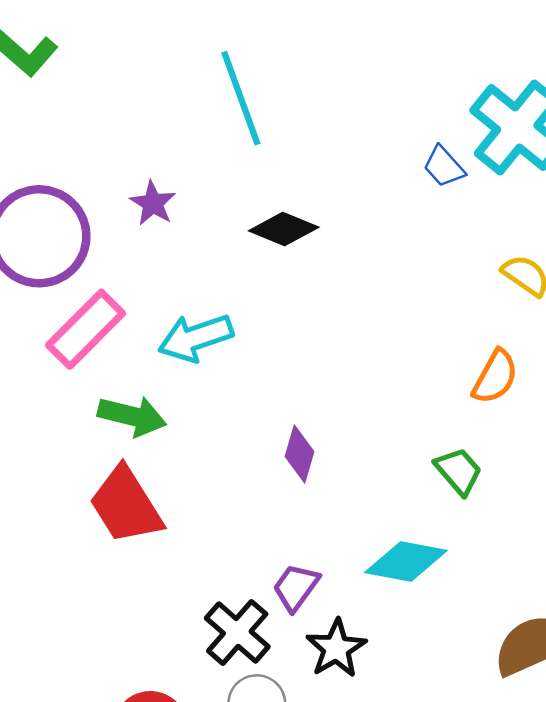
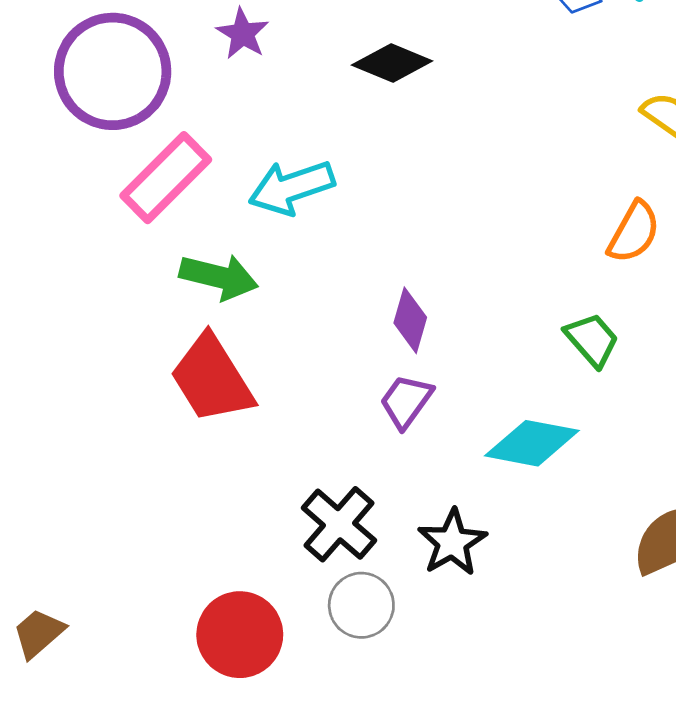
purple trapezoid: (296, 587) -> (406, 401), moved

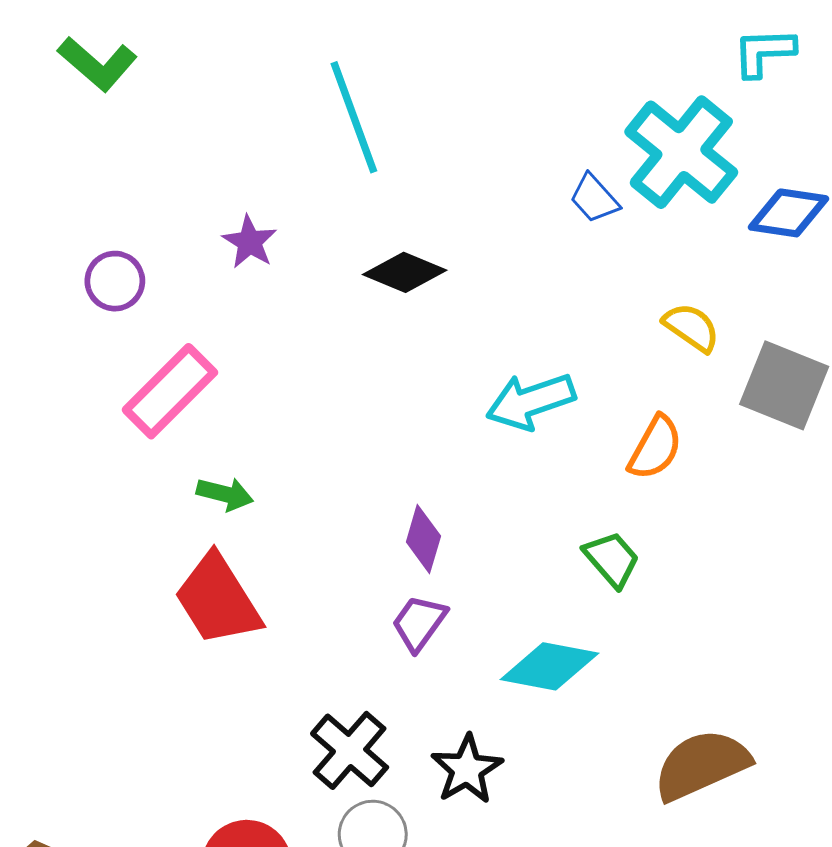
purple circle: (113, 71) -> (115, 281), size x0.5
cyan arrow: (291, 187) -> (531, 401), moved
green arrow: (219, 277) -> (225, 494), size x0.7

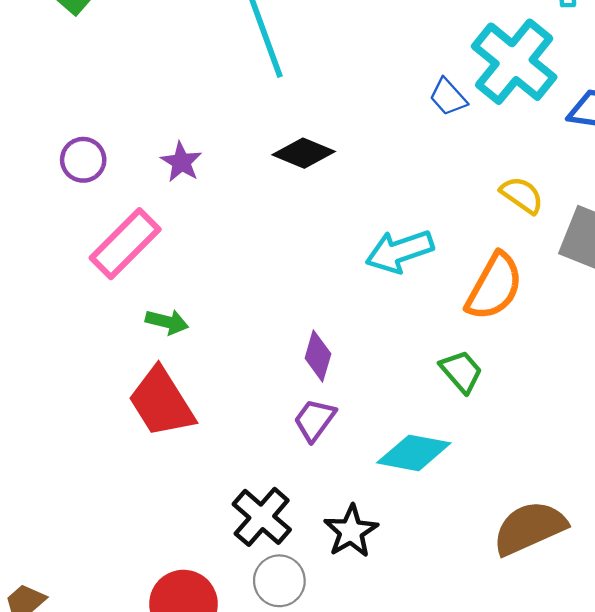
purple star: (250, 242) -> (181, 162), moved
orange semicircle: (655, 448) -> (494, 287), size x1.4

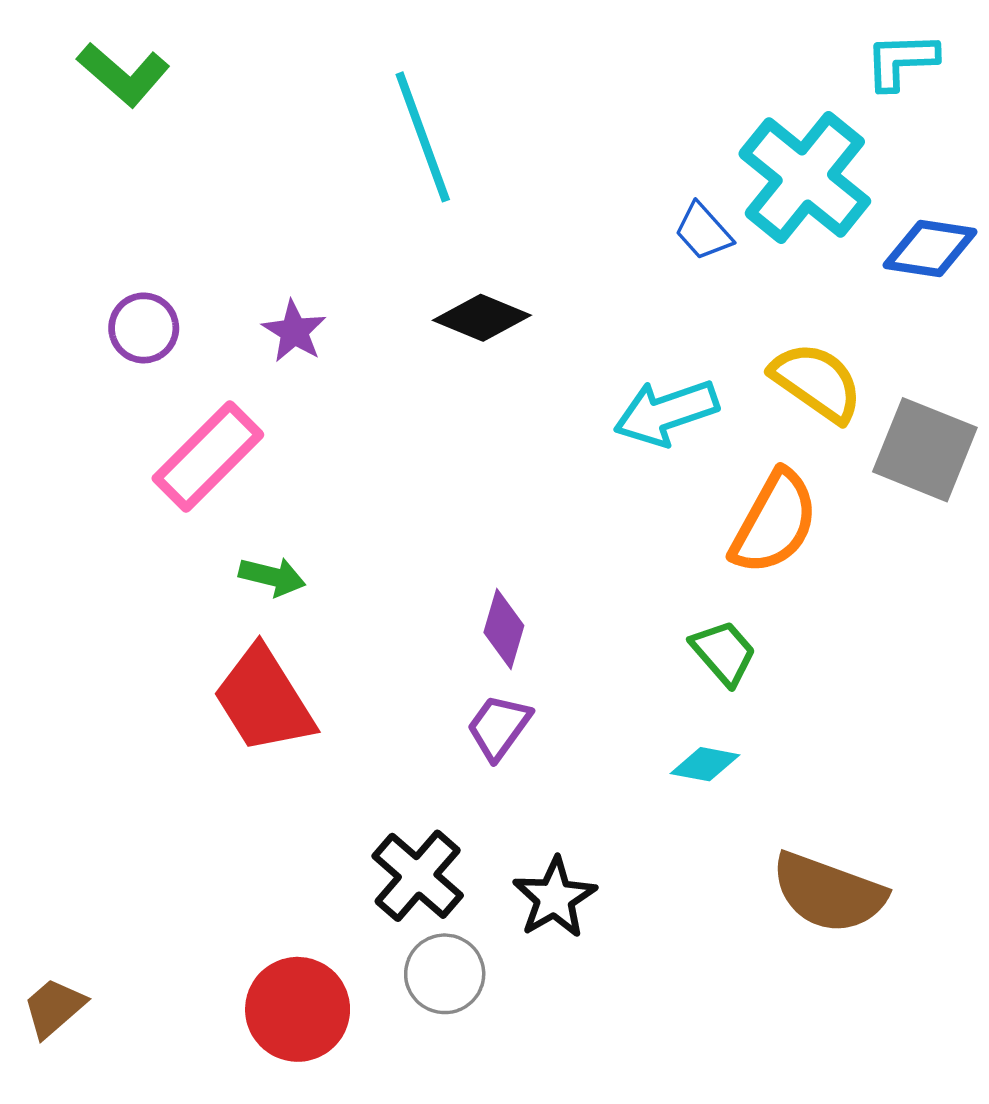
yellow semicircle: (522, 195) -> (817, 382), size x1.4
cyan arrow: (399, 251) -> (666, 413), moved
cyan diamond: (414, 453) -> (705, 764), moved, size x0.6
brown semicircle: (530, 528) -> (828, 893), turned -136

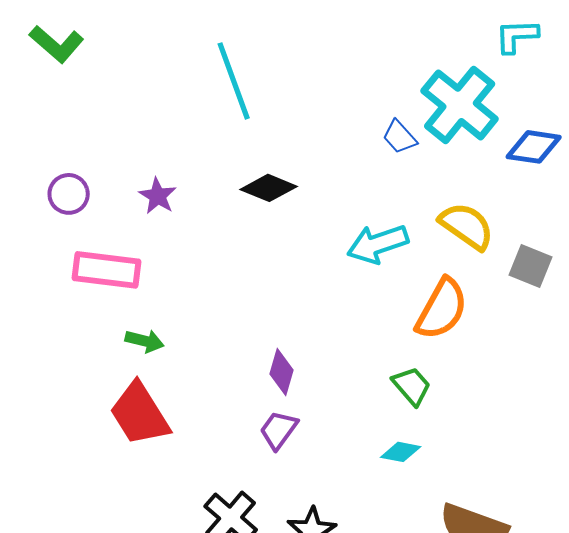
gray square: (925, 450) -> (531, 266), size x0.7
pink rectangle: (208, 456) -> (107, 270), turned 52

